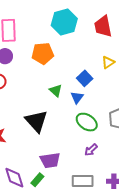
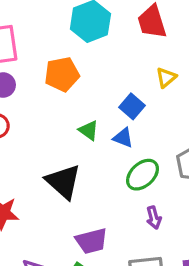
blue triangle: (77, 97) -> (123, 138), turned -40
green ellipse: (87, 122) -> (142, 175), turned -70
purple arrow: (91, 150) -> (154, 218), turned -56

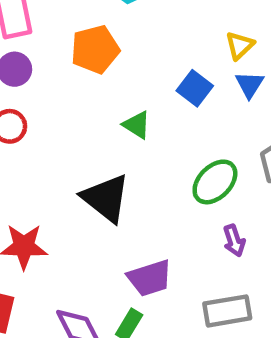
blue triangle: (123, 138) -> (249, 85), moved, turned 45

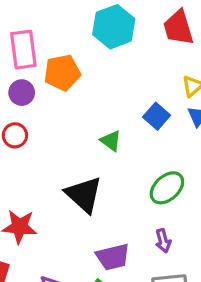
orange pentagon: (95, 49) -> (62, 73), moved
purple arrow: (234, 241) -> (163, 241), moved

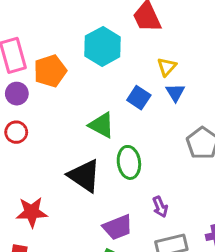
cyan hexagon: (114, 27) -> (103, 46), moved
green triangle: (111, 141) -> (101, 125), size x1.4
green ellipse: (167, 188) -> (129, 162), moved, turned -48

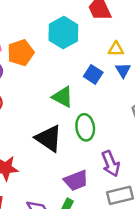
yellow triangle: (167, 67) -> (116, 49), turned 49
purple arrow: (160, 207) -> (111, 164), size x1.5

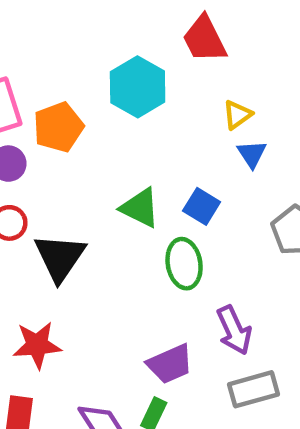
yellow triangle: (116, 49) -> (237, 115), turned -35
blue square: (93, 74) -> (202, 206), moved
black triangle: (49, 138) -> (60, 257), moved, turned 32

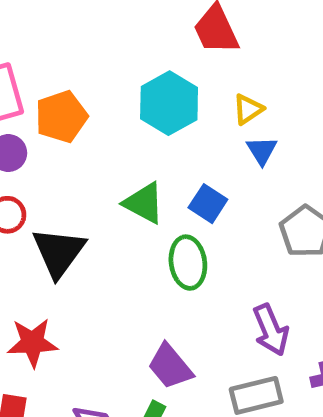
cyan hexagon: (138, 87) -> (169, 103), moved
purple arrow: (234, 330) -> (271, 330), moved
purple trapezoid: (170, 364) -> (170, 366), turned 72

